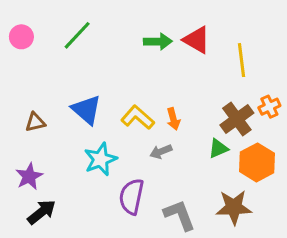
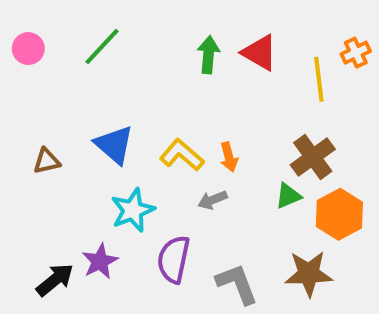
green arrow: (158, 41) -> (208, 55), turned -84
orange cross: (269, 107) -> (356, 53), moved
purple star: (29, 176) -> (100, 261), moved

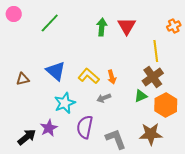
pink circle: (28, 49) -> (14, 14), moved
red triangle: (260, 53) -> (127, 26), turned 30
yellow line: (319, 79) -> (156, 51), moved

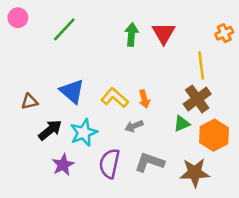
black arrow: (27, 137) -> (50, 130), moved
gray L-shape: (116, 139) -> (149, 162), moved, turned -50

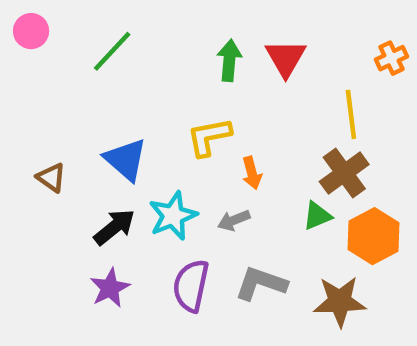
yellow L-shape: (115, 98) -> (209, 137), moved, turned -52
brown triangle: (29, 102) -> (51, 178), turned 48
black arrow: (50, 130) -> (114, 227), moved
cyan star: (84, 133) -> (173, 216), moved

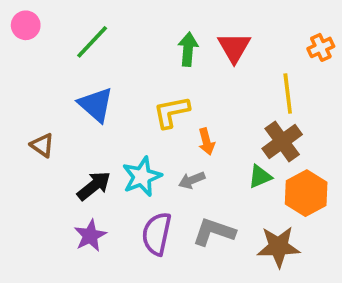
blue triangle: (126, 159) -> (96, 105), moved

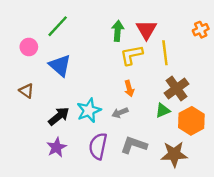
pink circle: (26, 25) -> (29, 47), moved
yellow line: (288, 94) -> (165, 53), moved
yellow L-shape: (171, 112) -> (131, 55), moved

